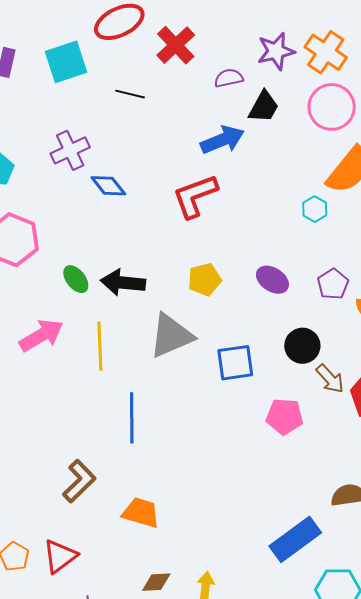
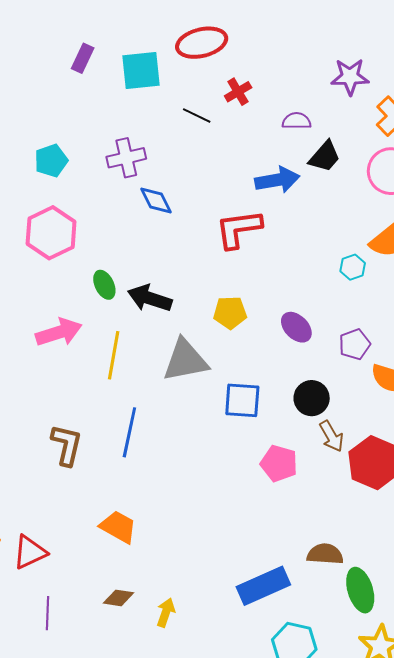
red cross: (176, 45) -> (238, 92), moved, size x0.7
purple star: (276, 51) -> (350, 77), moved
brown L-shape: (79, 481) -> (67, 445), moved, turned -45

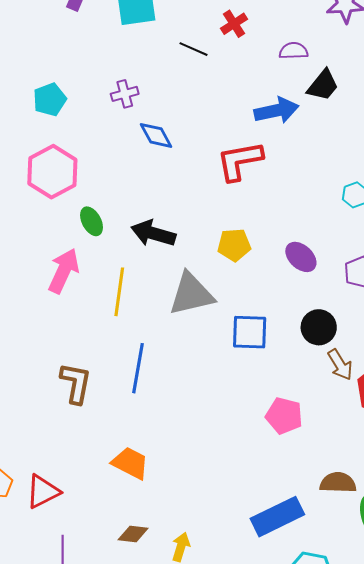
purple cross: (126, 158) -> (125, 94), size x0.7
green ellipse: (104, 285) -> (92, 221), moved
pink arrow: (59, 332) -> (64, 271), turned -45
pink pentagon: (279, 463) -> (284, 416), moved

